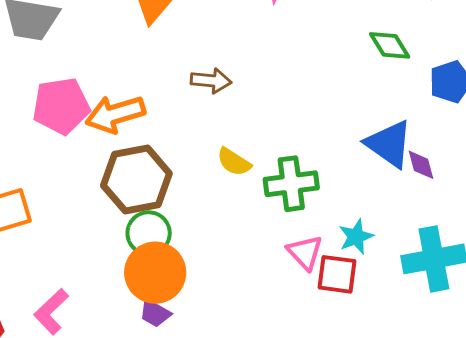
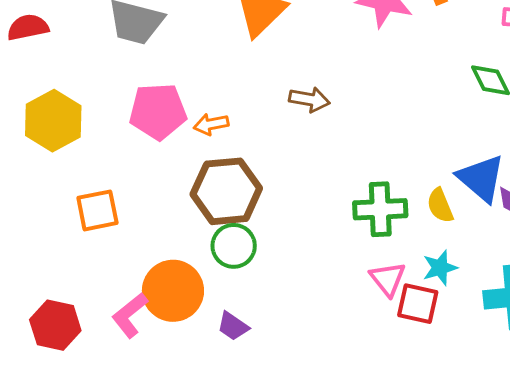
orange arrow: (115, 114) -> (211, 124), size x0.6
yellow semicircle: (234, 162) -> (440, 206), moved, turned 30
orange circle: (155, 273) -> (173, 291), moved

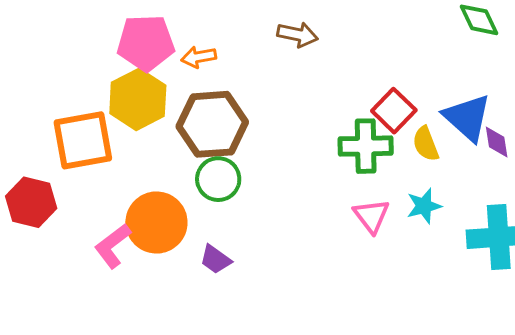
yellow hexagon: (53, 121) -> (138, 99), moved
orange square: (97, 210) -> (83, 140), size x1.4
red square: (418, 304) -> (394, 111), moved, turned 30
red hexagon: (55, 325) -> (31, 202), moved

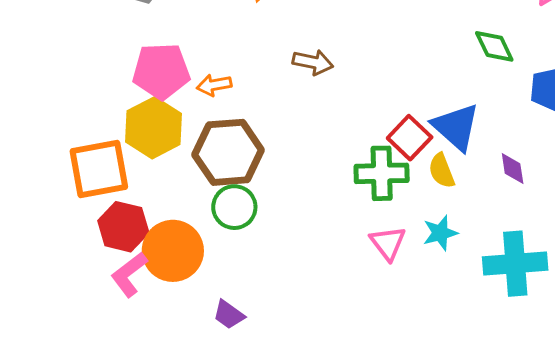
blue triangle: (467, 118) -> (456, 127), moved
red hexagon: (31, 202) -> (123, 227), moved
purple trapezoid: (216, 259) -> (229, 315), moved

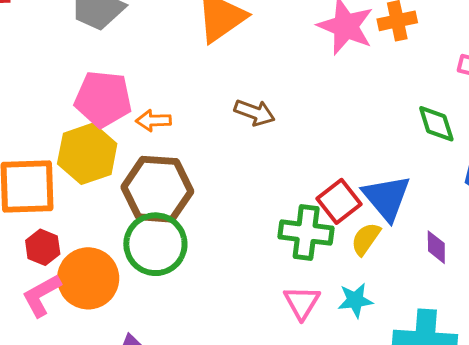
yellow semicircle: (442, 171) -> (366, 239), turned 48
green circle: (234, 207) -> (155, 244), size x1.4
red hexagon: (123, 227) -> (43, 247), size x0.7

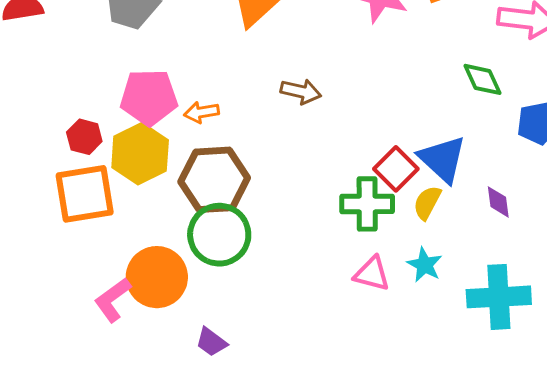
red hexagon: (43, 247) -> (84, 137), moved
cyan star: (355, 300) -> (425, 265), turned -30
pink triangle: (302, 302) -> (372, 274), turned -39

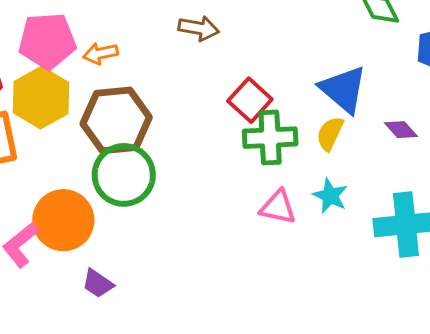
red square: (396, 169) -> (250, 100), moved
purple diamond: (498, 202) -> (401, 130), turned -32
purple trapezoid: (211, 342) -> (98, 284), moved

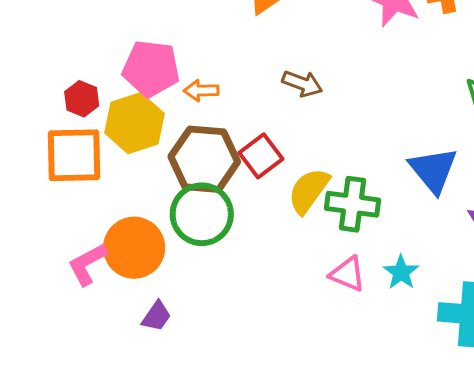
red square: (250, 100) -> (261, 156), moved
yellow semicircle: (330, 134) -> (309, 191), moved, size x1.4
purple trapezoid: (98, 284) -> (156, 316), turned -100

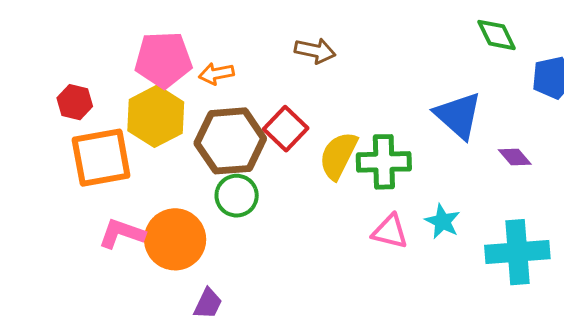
red hexagon: (82, 99) -> (75, 102), moved
green circle: (202, 214) -> (237, 196), size x0.7
pink L-shape: (87, 264) -> (122, 234), moved, turned 57

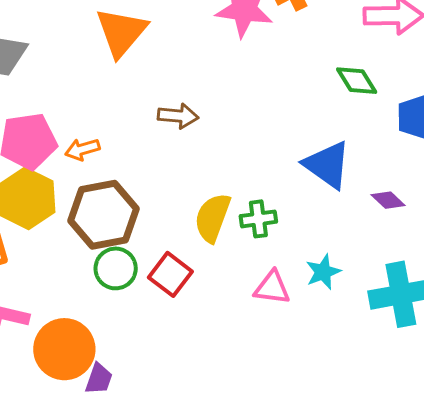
red square: (286, 129) -> (170, 274), moved
green cross: (384, 162) -> (258, 219), size x0.7
cyan star: (442, 221) -> (323, 272), turned 30
orange circle: (175, 239) -> (64, 349), moved

